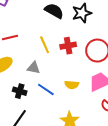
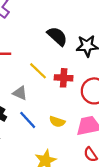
yellow line: (45, 45) -> (38, 71), turned -36

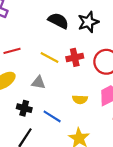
blue line: (28, 120) -> (52, 116), moved

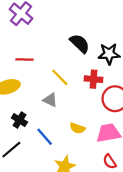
red cross: (75, 57) -> (94, 79), moved
gray triangle: (38, 83) -> (50, 100), moved

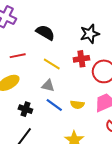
black semicircle: (80, 43) -> (45, 33), moved
blue line: (45, 137) -> (54, 105), moved

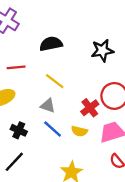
black semicircle: (45, 33) -> (51, 44), turned -48
red cross: (81, 59) -> (90, 108), moved, turned -35

